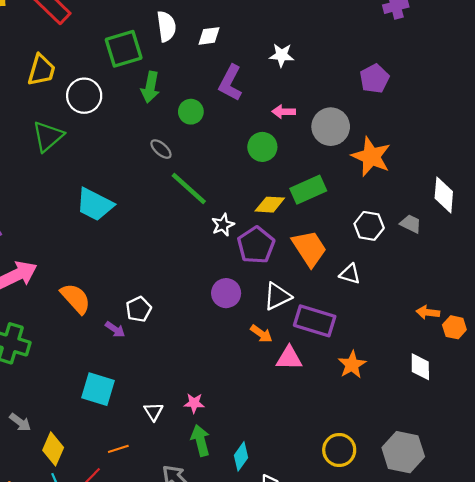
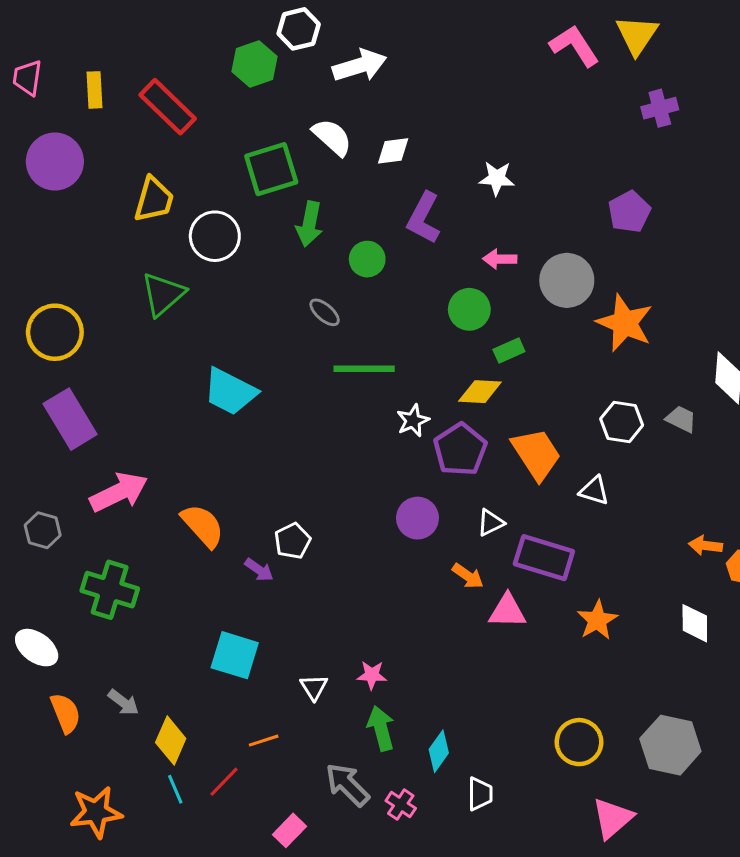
white semicircle: (166, 26) -> (332, 137), turned -40
green line: (189, 189) -> (364, 369), turned -42
green rectangle: (308, 190) -> (509, 350), moved, size x0.6
white triangle: (277, 296) -> (491, 523), size x0.7

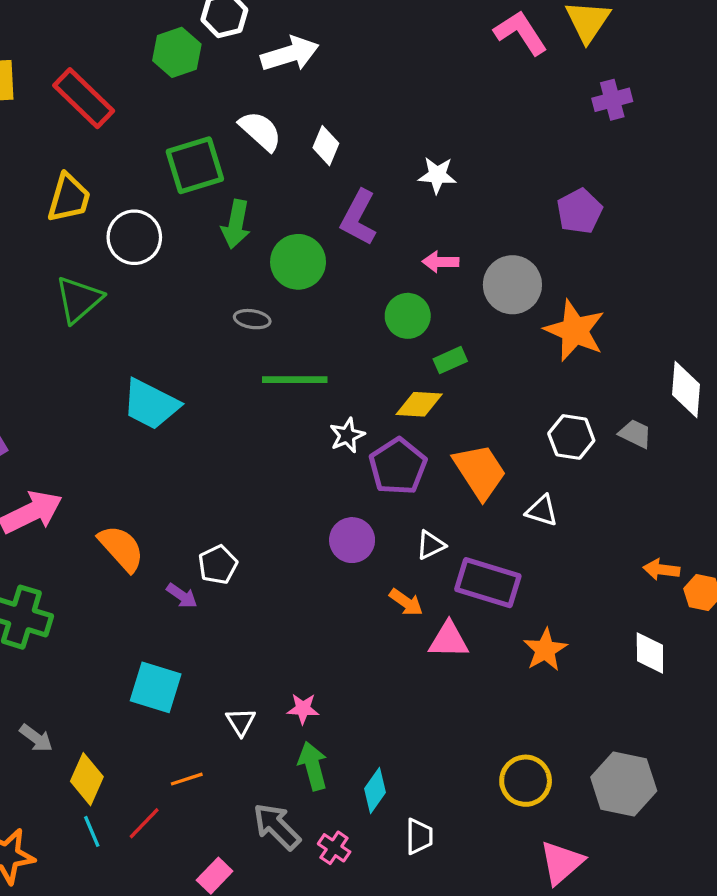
white diamond: (393, 151) -> (326, 146), turned -60
green circle: (367, 259) -> (298, 262), size x1.4
gray ellipse: (325, 312) -> (252, 319), turned -32

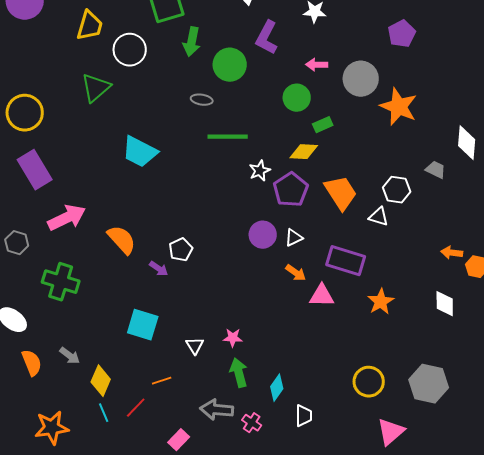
white hexagon: (571, 437) -> (397, 190), moved
white triangle: (431, 545) -> (294, 238), moved
gray arrow: (277, 827) -> (217, 410), turned -40

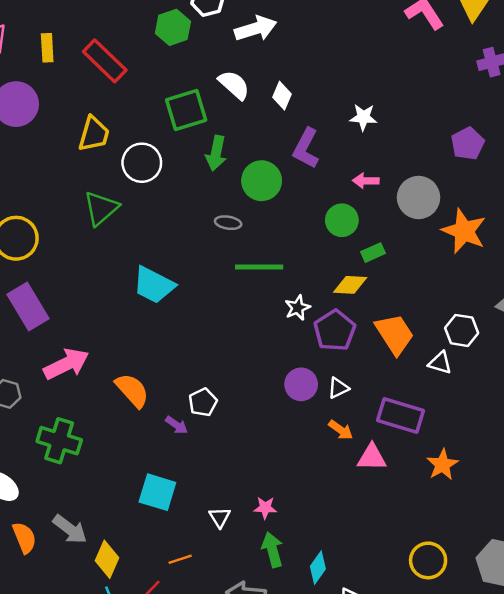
gray arrow: (70, 356) -> (70, 529), size x1.4

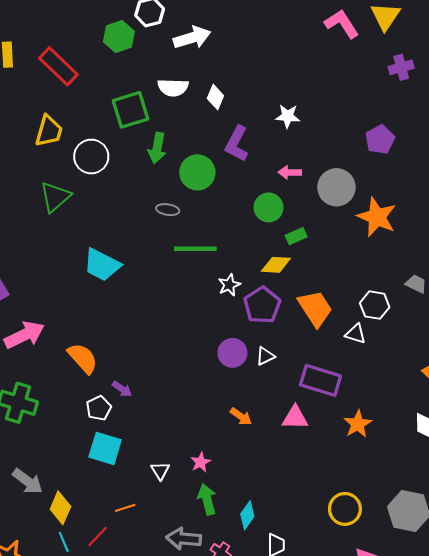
white semicircle: (234, 85) -> (173, 88), turned 140
white pentagon: (203, 402) -> (99, 408), moved
orange arrow: (341, 430) -> (241, 417), moved
pink star: (265, 508) -> (201, 462), turned -30

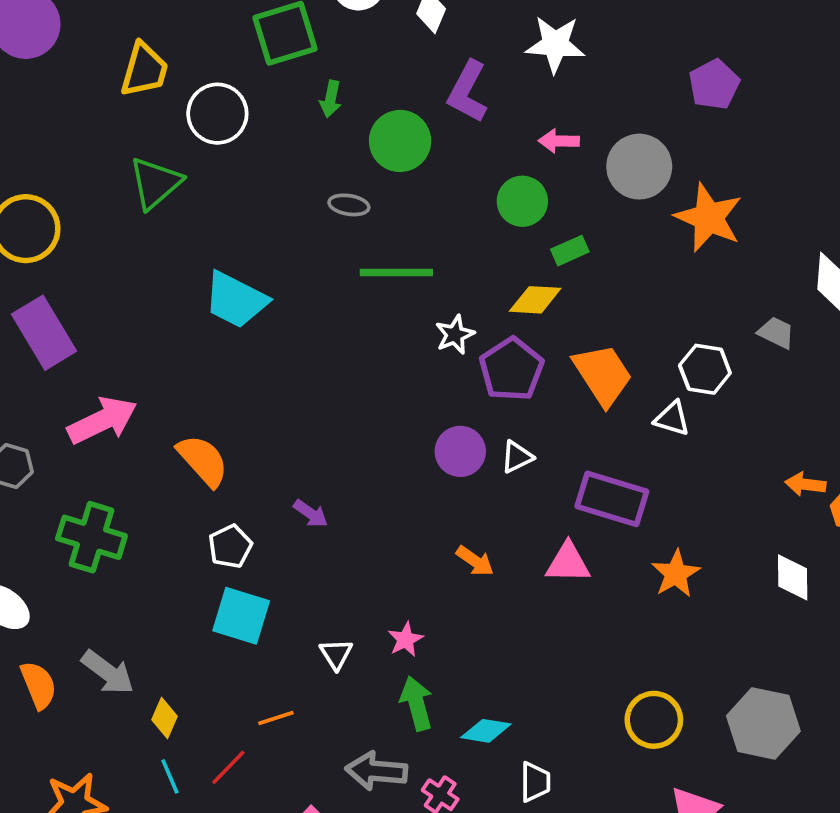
white star: (288, 116) -> (555, 44), size x1.4
green arrow: (157, 148) -> (331, 99), size x0.7
purple arrow: (122, 389) -> (311, 513), moved
yellow diamond: (60, 508) -> (164, 718), size x0.7
cyan diamond: (247, 515) -> (486, 731), turned 64

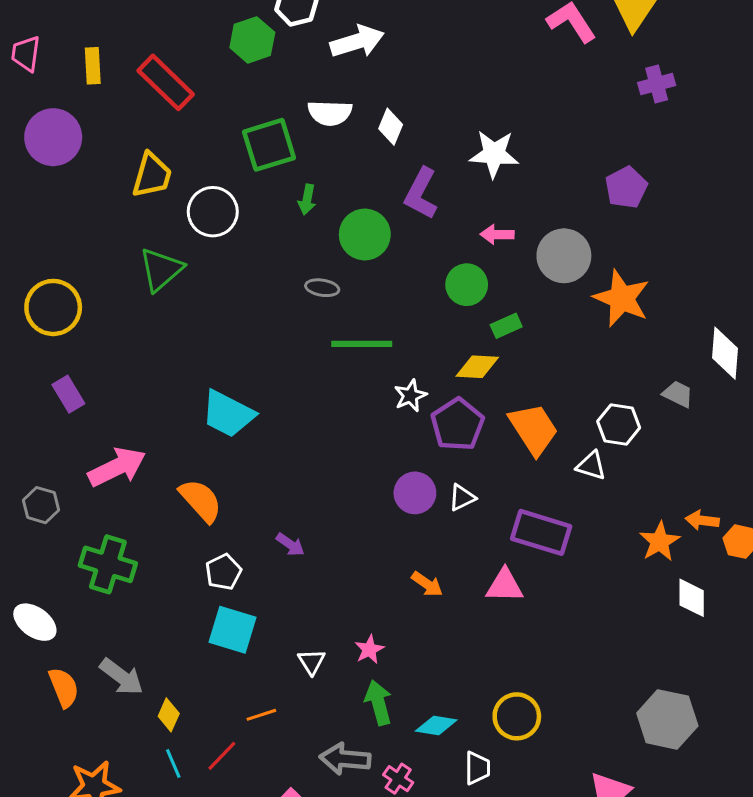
cyan trapezoid: (236, 300) -> (228, 414), moved
purple rectangle: (44, 333) -> (68, 394), size x0.6
orange star: (676, 574) -> (660, 542), moved
yellow circle: (654, 720) -> (517, 716), moved

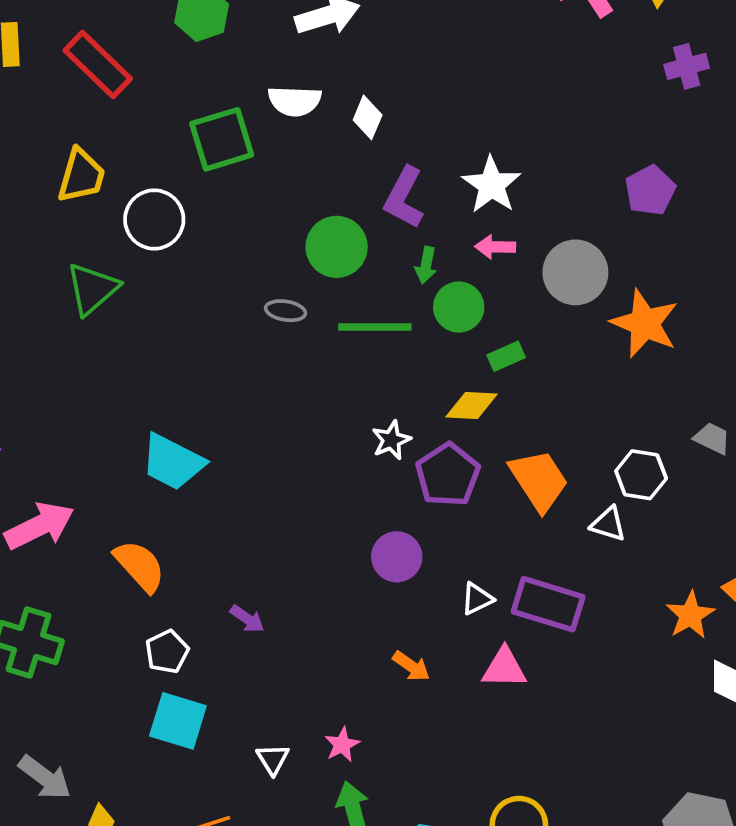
white star: (494, 154) -> (492, 185), moved, turned 30
green arrow: (307, 200) -> (426, 265), moved
green line: (362, 344) -> (375, 327), moved
white triangle: (462, 497) -> (477, 599), moved

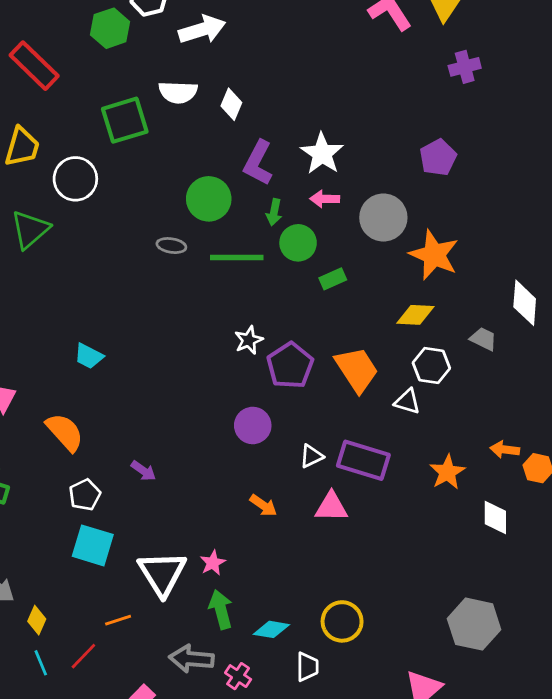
yellow diamond: (471, 405) -> (415, 315), moved
cyan trapezoid: (172, 462) -> (89, 356), size x0.6
orange star: (690, 615) -> (447, 472), moved
white triangle: (273, 759) -> (162, 573), size x2.0

